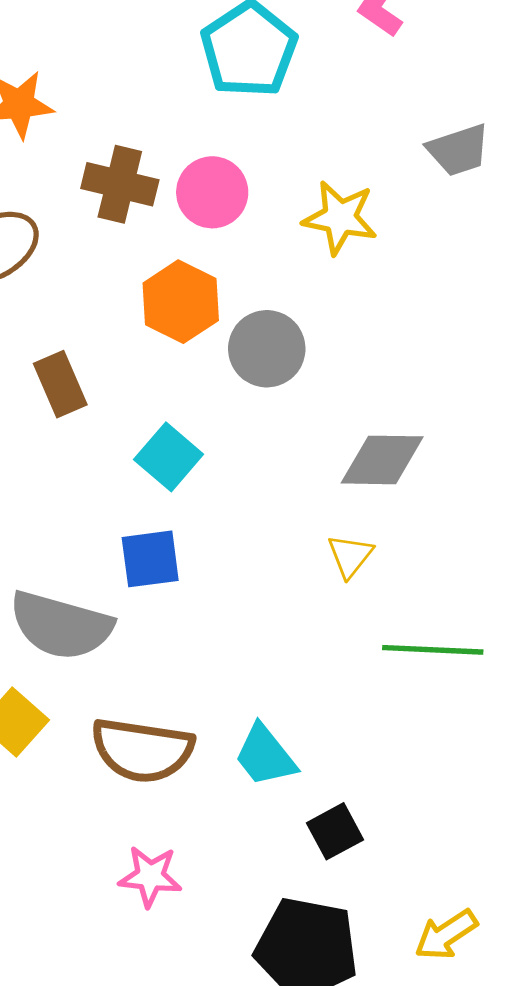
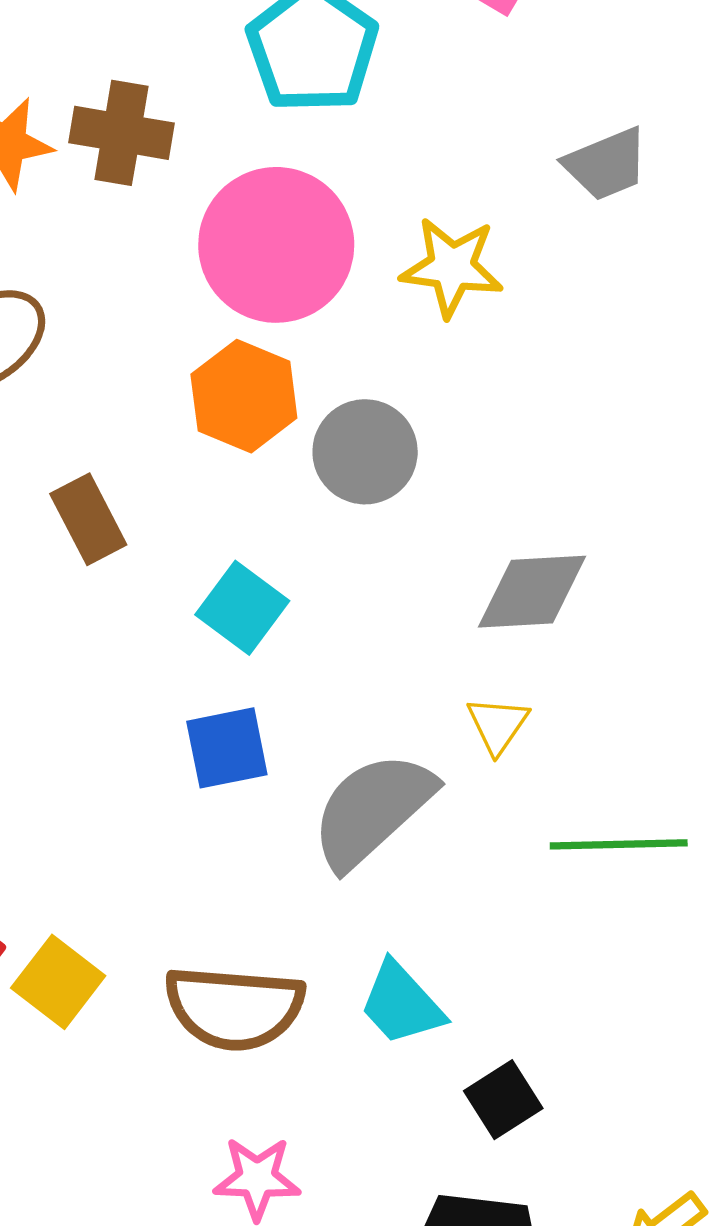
brown cross: (120, 184) -> (122, 133), moved
pink circle: (212, 192) -> (276, 245), size x1.6
gray semicircle: (61, 625) -> (372, 810), moved, turned 126

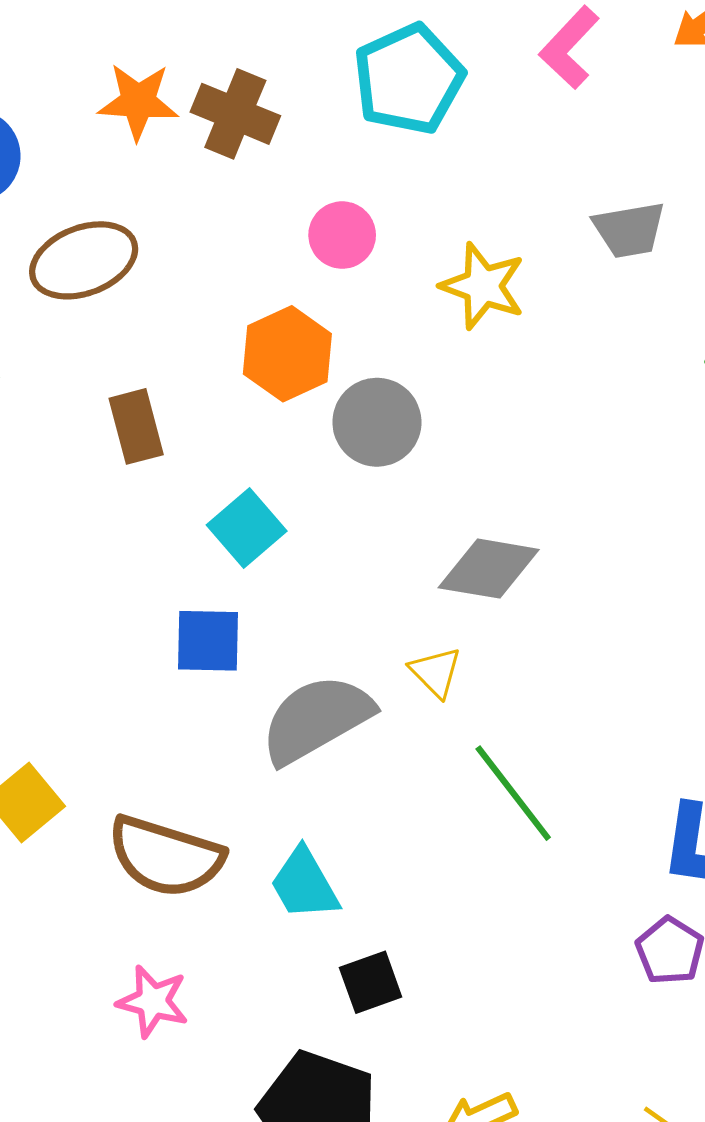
pink circle: (276, 245) -> (342, 235), size x0.5
yellow triangle: (498, 725) -> (436, 672), turned -32
green line: (619, 844) -> (513, 793), turned 41

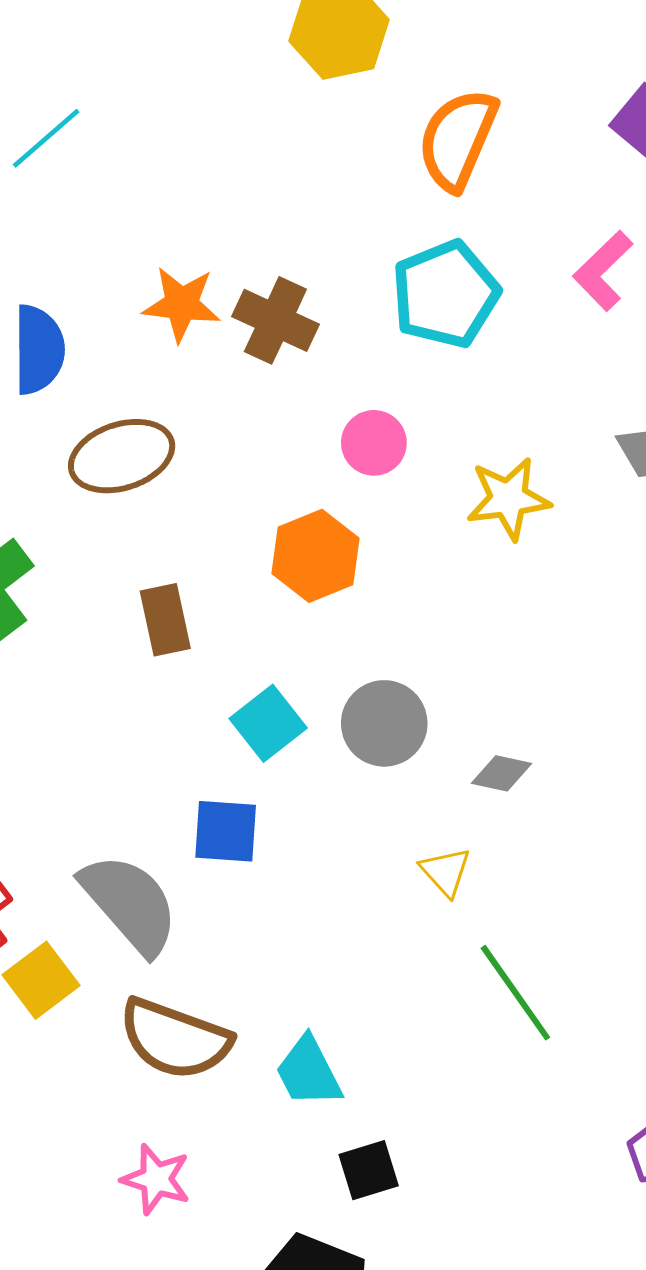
yellow star: (483, 286) -> (508, 499), turned -30
gray circle: (377, 422) -> (384, 723), moved
gray diamond: (489, 569) -> (502, 773), size x0.6
gray semicircle: (316, 719) -> (130, 904), moved, turned 76

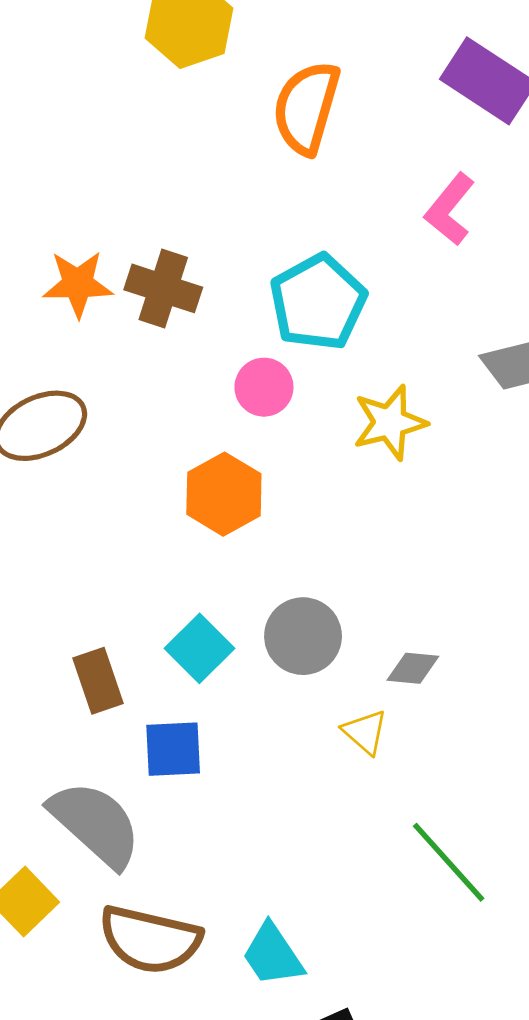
cyan pentagon: (445, 294) -> (318, 302), moved
brown rectangle: (165, 620) -> (98, 681), moved
yellow triangle: (445, 872) -> (365, 732), moved

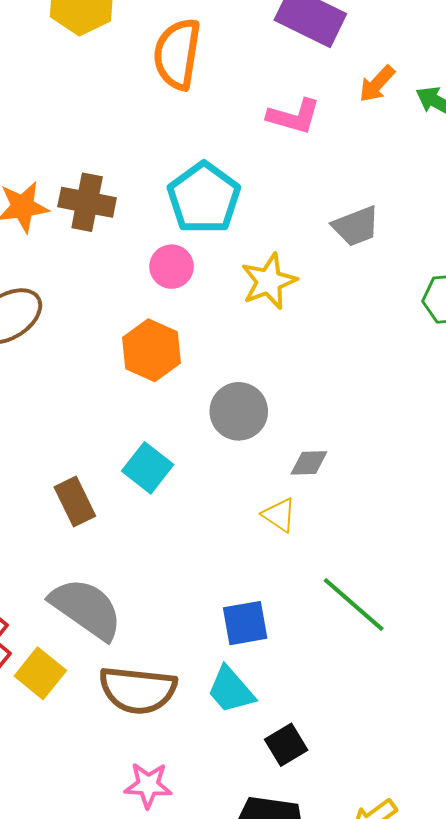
pink L-shape: (450, 209) -> (294, 116), turned -106
gray circle: (303, 636) -> (239, 411), moved
blue square: (173, 749) -> (245, 623), moved

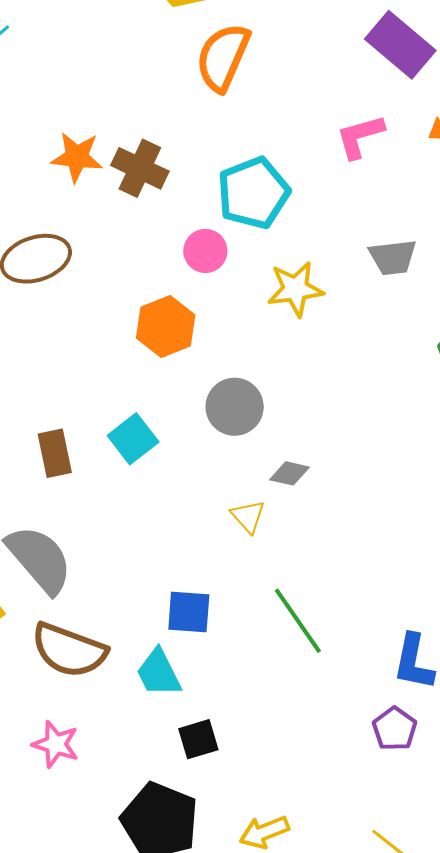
orange semicircle: (177, 54) -> (223, 57), moved
pink L-shape: (294, 116) -> (360, 136), turned 134

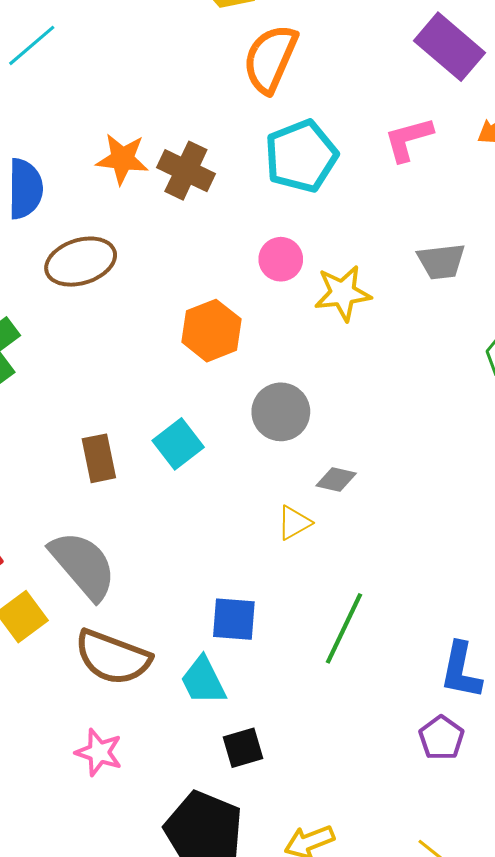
cyan pentagon: (253, 193) -> (301, 156), moved
pink circle: (205, 251) -> (281, 259), moved
yellow triangle: (248, 516) -> (294, 523), turned 42
green line: (298, 621) -> (344, 628), turned 60

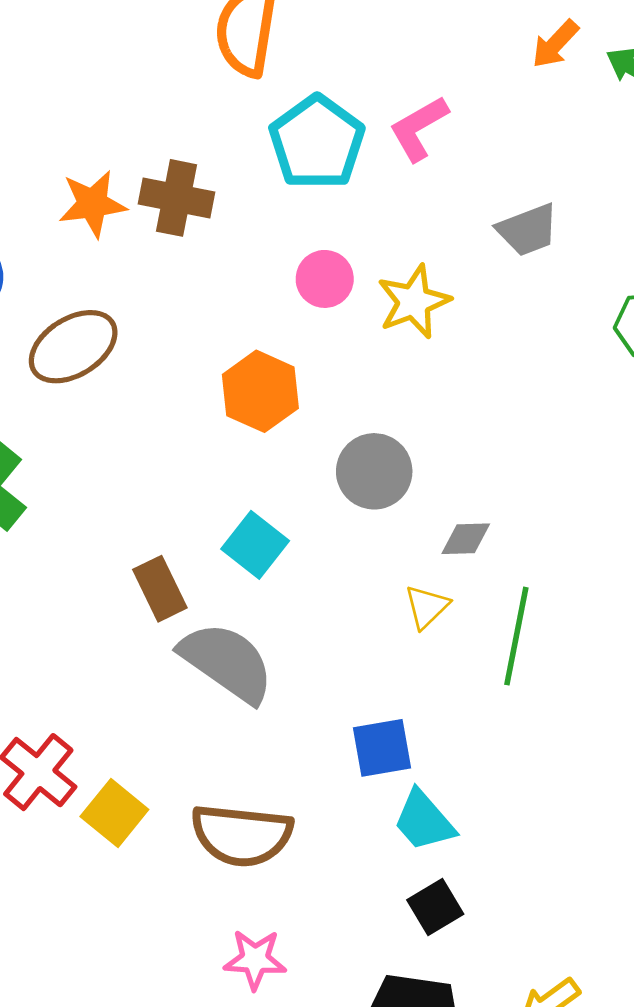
pink L-shape: (408, 139) -> (419, 128), moved
gray semicircle: (83, 565) -> (227, 662), moved
green line: (344, 628) -> (516, 636), moved
cyan trapezoid: (203, 681) -> (424, 821), moved

